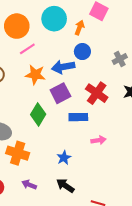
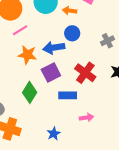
orange arrow: (79, 28) -> (70, 11), turned -104

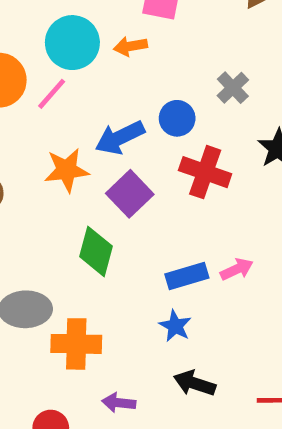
pink line: (20, 30) -> (52, 94), moved
blue circle: (72, 33) -> (177, 118), moved
blue rectangle: (68, 95) -> (187, 276), moved

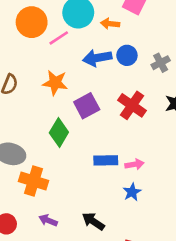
blue circle: (177, 118) -> (127, 55), moved
blue arrow: (120, 138) -> (97, 58), moved
blue star: (175, 326) -> (132, 192), moved

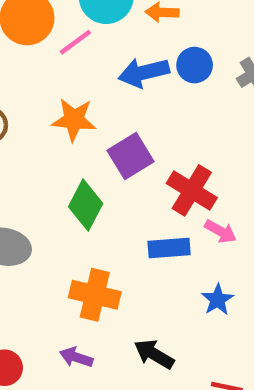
red cross: (132, 105) -> (192, 190), moved
pink arrow: (135, 164) -> (221, 231), moved, turned 42
orange cross: (34, 181) -> (95, 295), moved

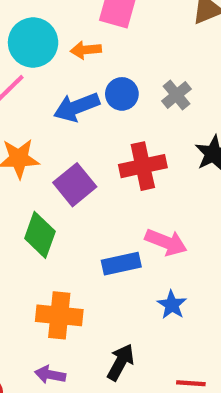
red cross: (192, 190) -> (143, 166), moved, turned -36
pink arrow: (221, 231) -> (166, 242), size x1.4
black arrow: (154, 354) -> (121, 362), turned 96

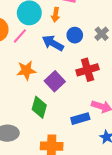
orange arrow: (86, 50) -> (56, 15), turned -72
blue arrow: (77, 107) -> (53, 43), turned 55

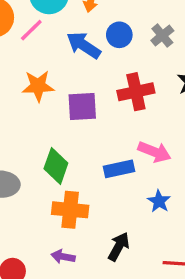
purple square: (55, 81) -> (82, 107), turned 36
green diamond: (39, 107) -> (56, 166), moved

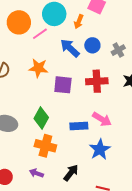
blue star: (159, 201) -> (100, 149), size x1.5

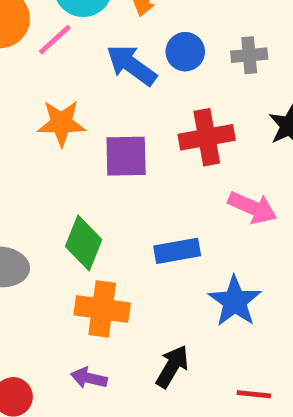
gray cross: (118, 50) -> (249, 55), turned 32
pink arrow: (102, 119) -> (252, 208), moved

